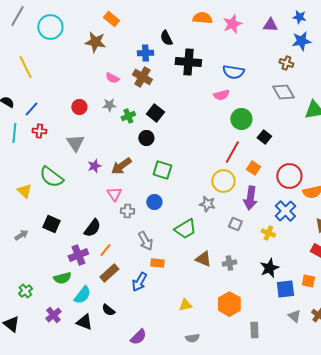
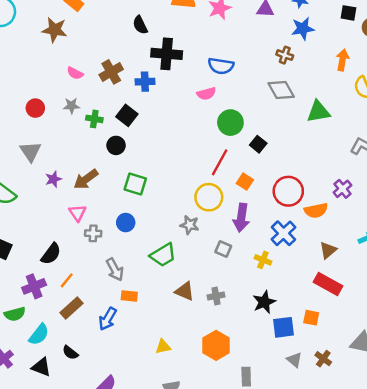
blue cross: (145, 53) -> (145, 82), moved
brown cross: (142, 77) -> (111, 72), turned 30
green cross: (128, 116) -> (94, 119), turned 32

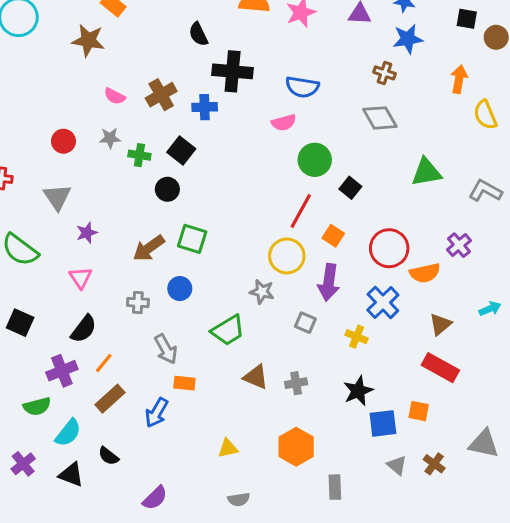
green triangle: (318, 112) -> (426, 172), moved
brown arrow: (86, 179) -> (149, 248), moved
pink triangle: (77, 213) -> (81, 278), moved

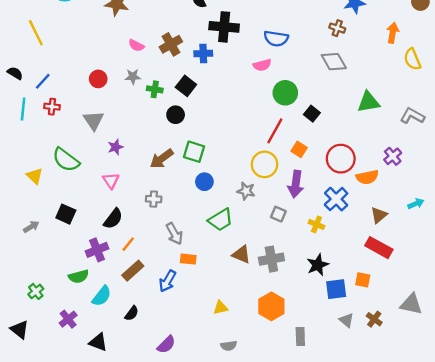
blue circle: (180, 289) -> (204, 182), moved
gray cross: (296, 383) -> (271, 259), size x1.5
black semicircle: (108, 456) -> (132, 313), turned -91
black triangle: (71, 475) -> (98, 342), moved

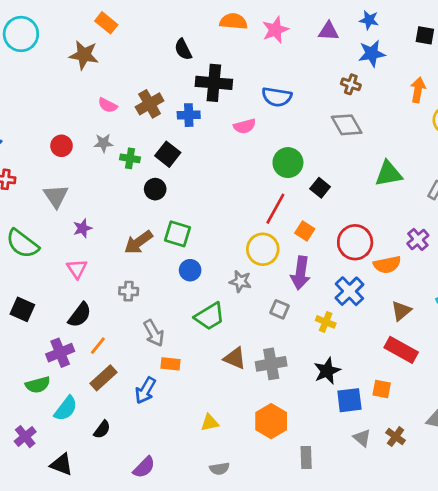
pink semicircle: (262, 65) -> (245, 126), moved

